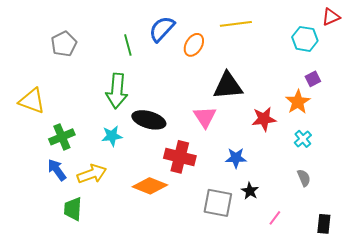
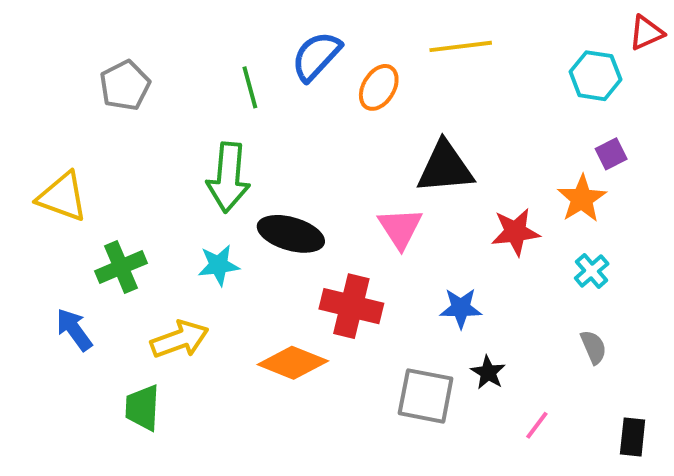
blue arrow: (57, 170) -> (74, 330), moved

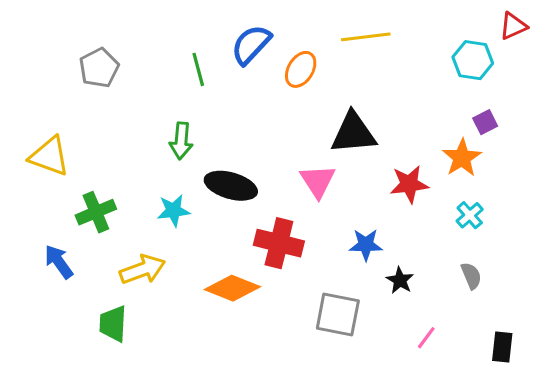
green arrow: (228, 177) -> (181, 141), size x0.7
black star: (488, 373) -> (400, 280), moved

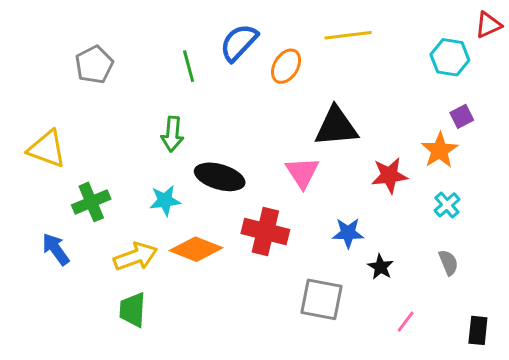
orange diamond: (232, 288) -> (196, 249), moved
green trapezoid: (113, 324) -> (133, 310), moved

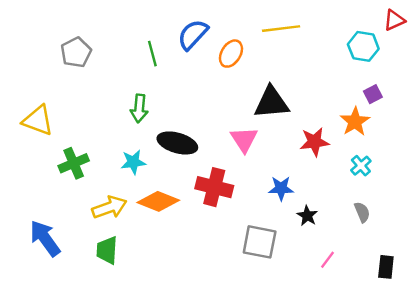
blue arrow: (56, 249) -> (45, 238), moved, size x1.4

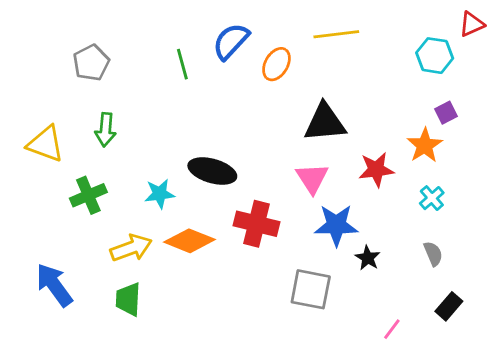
green arrow: (139, 108) -> (105, 130), moved
pink triangle: (244, 139) -> (312, 178), moved
blue star: (281, 188) -> (336, 225), size x1.4
pink line: (328, 260) -> (392, 329), moved
black rectangle: (386, 267) -> (449, 306), moved, turned 35

